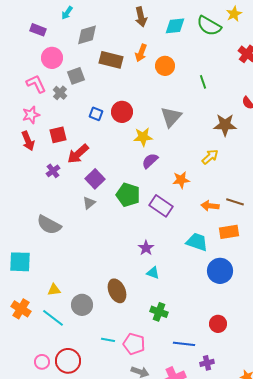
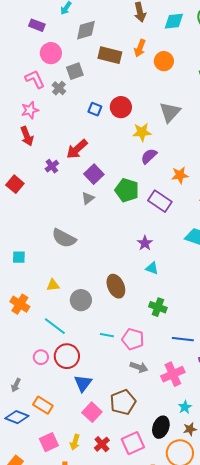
red square: (58, 135) -> (15, 184), moved, turned -36
gray semicircle: (49, 225) -> (64, 238), moved
cyan square: (20, 262) -> (19, 257), size x0.6
cyan line: (53, 318) -> (55, 326), moved

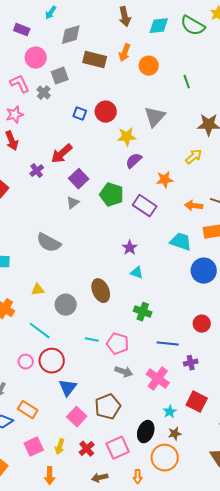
pink cross: (173, 374) -> (158, 379), turned -30

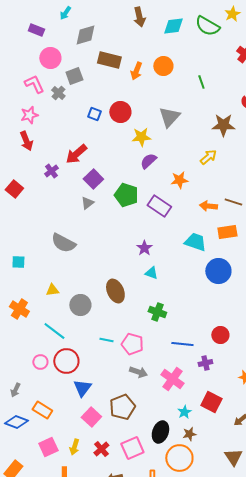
orange arrow: (125, 53) -> (136, 71), moved
red circle: (202, 324) -> (220, 335), moved

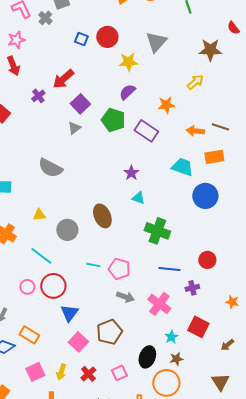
purple semicircle: (148, 161) -> (127, 92), moved
green cross: (157, 312) -> (157, 231), moved, size x1.4
pink square: (132, 448) -> (119, 373), size x0.7

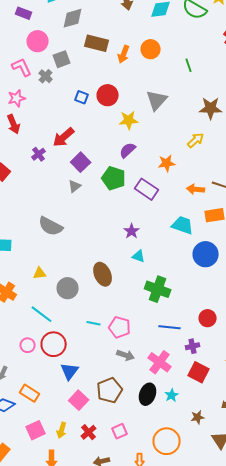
red square: (198, 327) -> (199, 372), moved
black ellipse: (147, 357) -> (148, 394), moved
brown star: (176, 359) -> (198, 417), moved

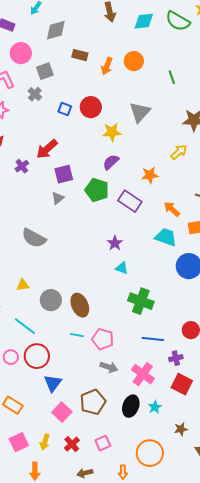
brown rectangle: (97, 43) -> (80, 55), size x0.7
gray cross: (46, 76) -> (35, 94), moved
purple square: (81, 162) -> (64, 174), turned 30
orange arrow: (196, 189) -> (172, 209), moved, turned 36
brown ellipse: (103, 274) -> (80, 305), moved

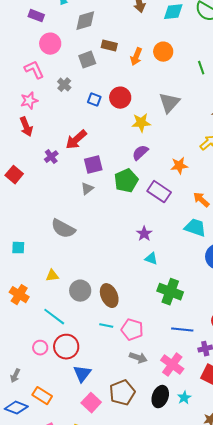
gray square: (45, 71) -> (87, 60), moved
green pentagon: (97, 190) -> (126, 181), turned 30

